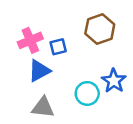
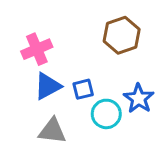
blue square: (58, 47) -> (83, 89), moved

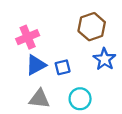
blue star: (139, 98) -> (104, 59), moved
cyan circle: (106, 114) -> (80, 99), moved

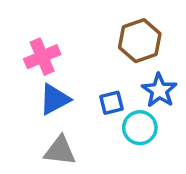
blue square: (63, 67) -> (111, 103), moved
cyan circle: (80, 99) -> (140, 128), moved

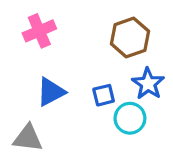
pink cross: (42, 57) -> (39, 31), moved
gray triangle: (60, 151) -> (28, 138), moved

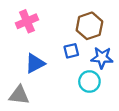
blue star: (148, 84) -> (102, 58), turned -30
blue square: (104, 95) -> (71, 51), moved

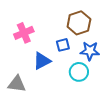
pink cross: (27, 21) -> (24, 33), moved
blue triangle: (35, 63) -> (42, 61), moved

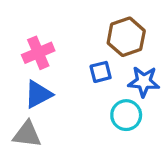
blue triangle: (42, 61) -> (38, 94), moved

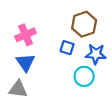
blue square: (101, 72) -> (67, 48), turned 32
blue triangle: (38, 94) -> (26, 63), turned -36

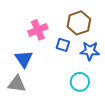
pink cross: (26, 35) -> (38, 30), moved
cyan circle: (84, 76) -> (80, 82), moved

